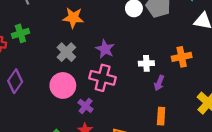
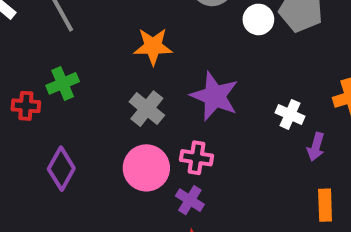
purple star: (105, 49) -> (215, 96), size x1.4
white cross: (146, 63) -> (290, 114), turned 32
pink cross: (103, 78) -> (197, 158), moved, size x0.7

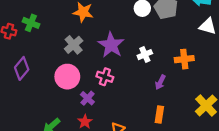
green cross: (63, 83) -> (31, 23), turned 35
white cross: (290, 114) -> (145, 55), moved, turned 32
pink cross: (197, 158) -> (105, 77), moved

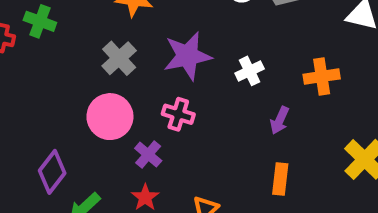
purple star: (111, 45) -> (187, 56), turned 30
purple diamond: (22, 68) -> (52, 172), moved

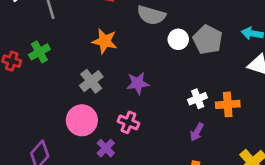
green cross: (40, 21) -> (39, 52), turned 36
purple star: (187, 56) -> (138, 83), size x0.7
white cross: (250, 71) -> (198, 99), moved

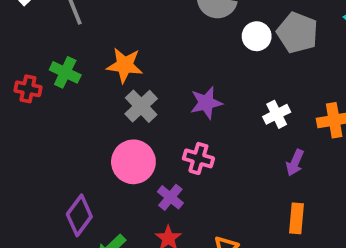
orange star: (105, 41) -> (125, 65), moved
green cross: (39, 52) -> (65, 72), turned -30
white cross: (198, 99) -> (277, 114), moved

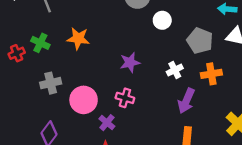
gray pentagon: (297, 33) -> (200, 41), moved
red cross: (28, 89) -> (17, 53), turned -35
gray cross: (141, 106) -> (51, 83), moved, turned 30
purple arrow: (295, 163) -> (186, 101), size x1.5

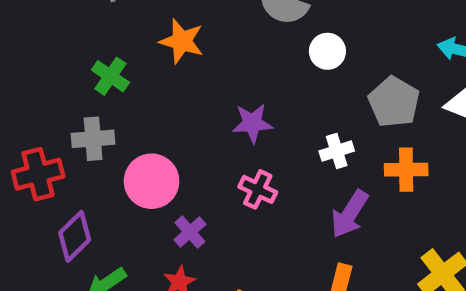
orange star: (78, 38) -> (182, 41), moved
green cross: (40, 43) -> (110, 76), moved
red cross: (17, 53) -> (38, 174), moved, size x1.5
pink cross: (125, 98) -> (258, 189), moved

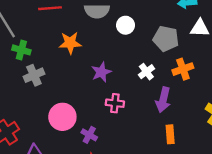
orange star: (182, 41) -> (70, 43), moved
green cross: (110, 76) -> (21, 50), moved
gray cross: (93, 139) -> (34, 75), moved

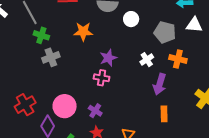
orange cross: (183, 69) -> (178, 59), turned 30
pink cross: (115, 103) -> (102, 78), moved
pink circle: (62, 117) -> (65, 106), moved

